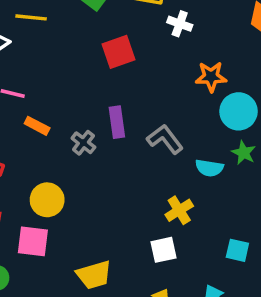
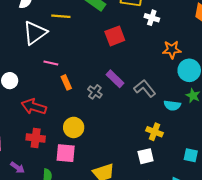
purple rectangle: (117, 122) -> (115, 79), turned -36
orange rectangle: (37, 126) -> (66, 82), turned 40
yellow cross: (179, 210) -> (154, 132), turned -35

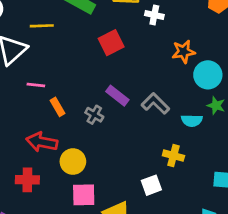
red arrow: (34, 107) -> (42, 142), moved
pink square: (66, 153) -> (84, 195), moved
white square: (146, 156) -> (151, 185), moved

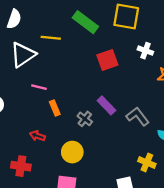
white cross: (154, 15) -> (145, 51), moved
red arrow: (42, 142) -> (37, 136), size x0.6
yellow circle: (73, 162) -> (72, 152), moved

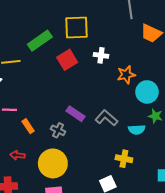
green rectangle: (85, 22) -> (40, 41), turned -60
red square: (107, 60) -> (67, 60), moved
yellow circle: (72, 152) -> (53, 163), size x1.4

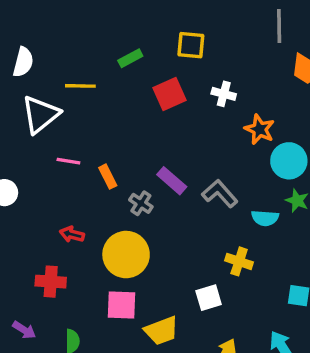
yellow square: (77, 28) -> (191, 45), size x0.7
green rectangle: (40, 41) -> (130, 58), size x0.6
orange star: (126, 75) -> (260, 129), turned 30
orange rectangle: (28, 126) -> (108, 177), moved

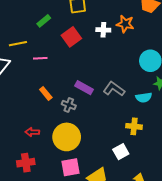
orange star: (260, 129) -> (125, 24), moved
pink line: (68, 161) -> (40, 58), moved

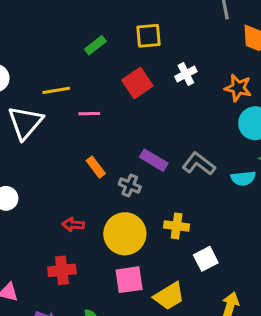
green rectangle: (44, 21) -> (95, 45), moved
orange star: (125, 24) -> (238, 88), moved
white cross: (103, 30) -> (186, 74), turned -32
yellow cross: (134, 126) -> (177, 226), moved

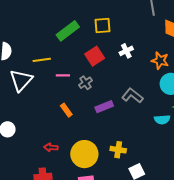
green rectangle: (95, 45) -> (68, 31), size x1.6
purple rectangle: (154, 160) -> (104, 107), turned -54
gray L-shape: (199, 164) -> (132, 96), moved
gray cross: (130, 186) -> (85, 83), moved, turned 32

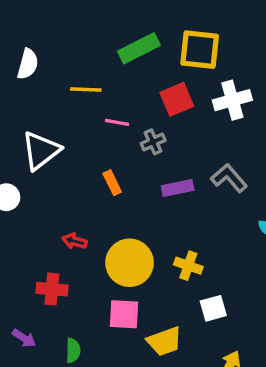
yellow square: (102, 25) -> (200, 50), size x1.4
white cross: (126, 51) -> (232, 100), size x1.5
white triangle: (21, 80) -> (41, 151), moved

